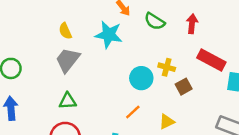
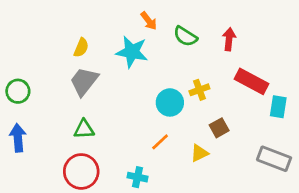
yellow semicircle: (65, 31) -> (81, 48), turned -133
yellow cross: (167, 67) -> (199, 90), turned -35
brown square: (184, 87) -> (219, 128), moved

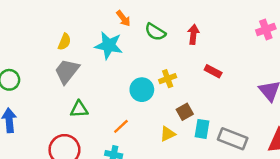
red rectangle: (252, 81) -> (213, 71), size x0.6
cyan rectangle: (278, 107) -> (202, 129), moved
green triangle: (84, 129) -> (79, 109), moved
orange line: (160, 142) -> (121, 126), moved

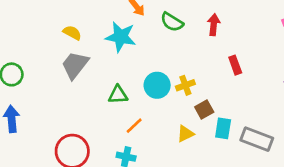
yellow semicircle: (64, 42) -> (72, 33), turned -84
red rectangle: (213, 71) -> (235, 65), turned 42
yellow cross: (168, 79) -> (185, 85), moved
green triangle: (79, 109) -> (118, 95), moved

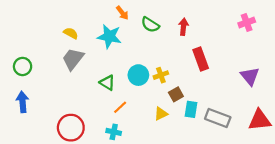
red rectangle: (235, 65) -> (201, 59), size x1.5
green triangle: (118, 95) -> (107, 83), turned 35

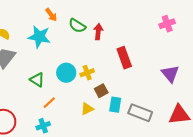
red arrow: (183, 27) -> (98, 32), moved
cyan cross: (114, 132) -> (43, 126), turned -32

